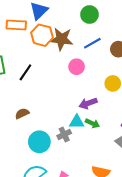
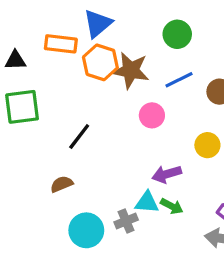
black line: (25, 72) -> (79, 136), moved

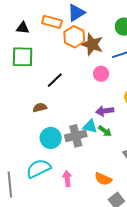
gray cross: (126, 221) -> (76, 136), size x1.5

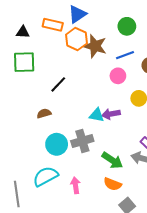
pink circle: (101, 74) -> (118, 76), moved
cyan triangle: (90, 126) -> (97, 115), moved
green arrow: (105, 131) -> (112, 160), moved, size x1.5

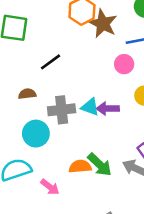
gray cross: (82, 141) -> (62, 110), moved
orange semicircle: (113, 184) -> (80, 166), moved, turned 144
pink arrow: (75, 185) -> (50, 187), turned 126

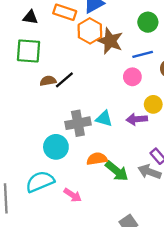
brown semicircle: (27, 94) -> (48, 81), moved
purple arrow: (108, 109) -> (137, 119), moved
orange semicircle: (80, 166) -> (97, 159), moved

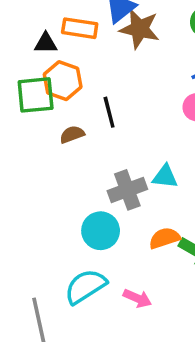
black triangle: (30, 17) -> (46, 43), moved
orange hexagon: (90, 31) -> (63, 81), moved
brown star: (110, 41) -> (140, 29), moved
black line: (64, 80) -> (109, 112), moved, turned -54

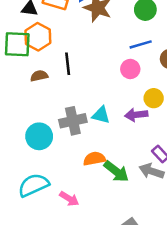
cyan circle: (101, 231) -> (39, 136), moved

